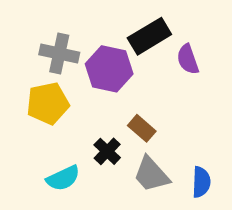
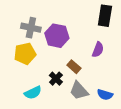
black rectangle: (149, 36) -> (105, 16), moved, turned -50
purple semicircle: (188, 59) -> (98, 50), moved, turned -140
blue semicircle: (201, 182) -> (105, 95), turned 105

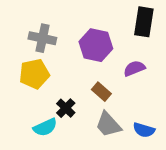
purple hexagon: (57, 36) -> (96, 45), moved
purple semicircle: (98, 50) -> (134, 68), turned -133
black cross: (56, 79) -> (66, 108), moved

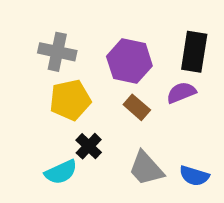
black rectangle: (144, 22) -> (194, 52), moved
yellow pentagon: (34, 74) -> (70, 100), moved
brown rectangle: (101, 92) -> (137, 107), moved

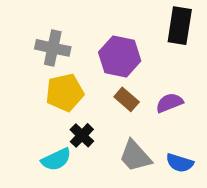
black rectangle: (194, 52) -> (180, 26), moved
purple semicircle: (181, 93) -> (169, 103), moved

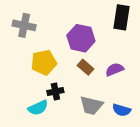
gray cross: (53, 48) -> (24, 25), moved
black cross: (82, 135) -> (55, 91), turned 35
gray trapezoid: (135, 156) -> (91, 105), turned -35

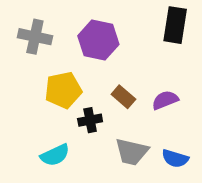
purple hexagon: (81, 38) -> (98, 40), moved
black cross: (55, 91) -> (90, 120), moved

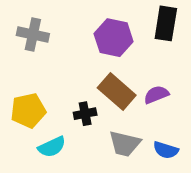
purple hexagon: (98, 40) -> (114, 38), moved
yellow pentagon: (63, 90) -> (28, 110), moved
brown rectangle: (123, 97) -> (117, 91), size x1.6

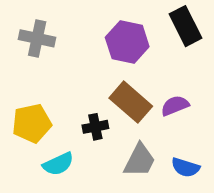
black rectangle: (166, 23) -> (185, 26), turned -36
gray trapezoid: (125, 144) -> (140, 160), turned -76

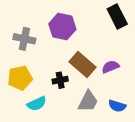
gray cross: (37, 38) -> (24, 39), moved
purple hexagon: (127, 42) -> (62, 27), moved

